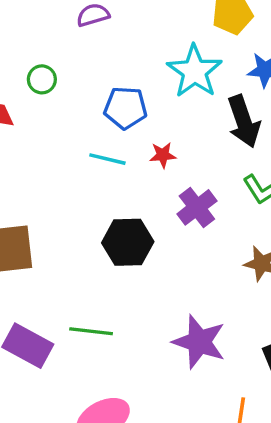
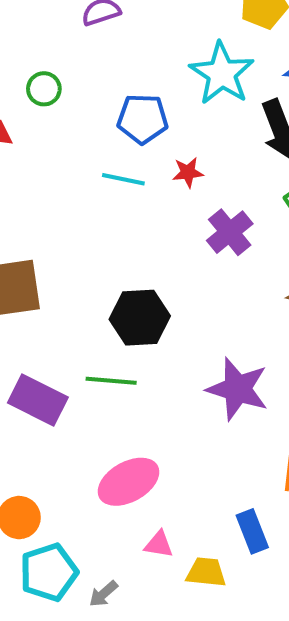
black hexagon: (128, 242) -> (140, 318), moved

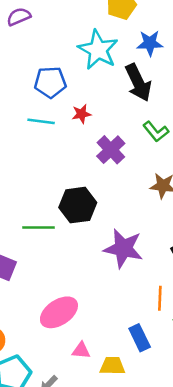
black hexagon: (140, 318) -> (78, 205), moved
green line: (111, 381) -> (38, 227), moved

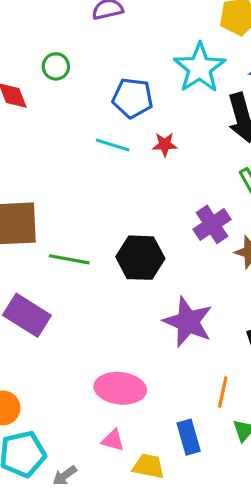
purple cross: (111, 150) -> (212, 224), moved
green line: (38, 227) -> (69, 259), moved
pink ellipse: (59, 312) -> (120, 388), moved, turned 30

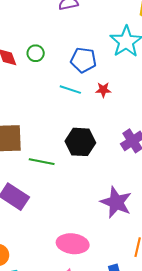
green circle: (56, 66) -> (36, 53), moved
black hexagon: (140, 258) -> (80, 142), moved

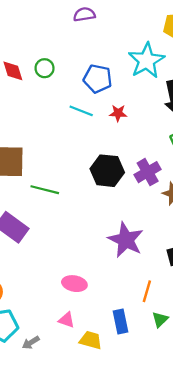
black hexagon: (80, 142) -> (107, 171), moved
pink ellipse: (73, 244) -> (74, 284), size x0.7

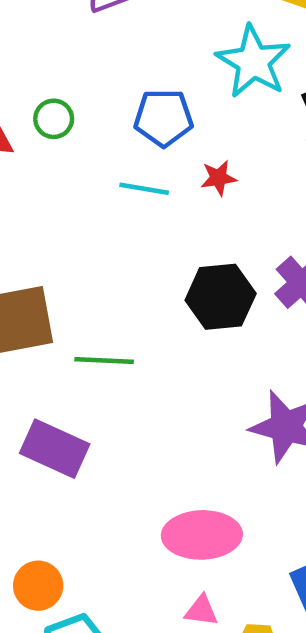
pink ellipse: (74, 284) -> (202, 535), size x1.5

